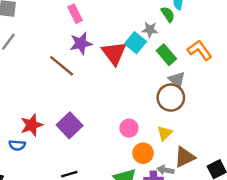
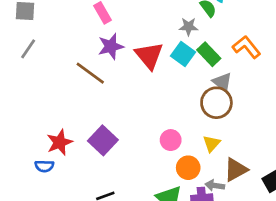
cyan square: (136, 43) -> (183, 54), moved

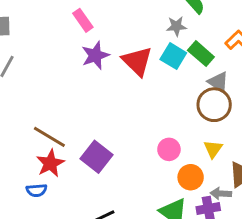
brown line: (90, 73) -> (49, 137), moved

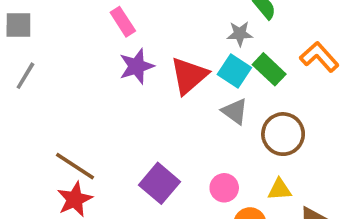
red triangle: (137, 61) -> (189, 76), turned 32
gray triangle: (218, 82) -> (235, 111), moved
yellow triangle: (213, 149) -> (279, 190), turned 48
purple square: (96, 157) -> (159, 183), moved

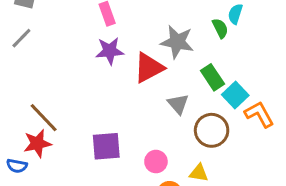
gray star: (240, 34) -> (177, 42), moved, size x1.6
orange L-shape: (319, 57) -> (259, 114), moved
cyan square: (234, 71) -> (235, 95), moved
purple square: (159, 183) -> (106, 146), turned 32

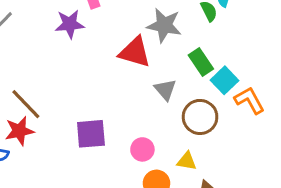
purple star: (110, 51) -> (70, 24), moved
red triangle: (149, 68) -> (135, 52), turned 44

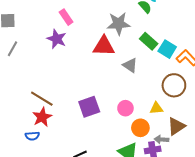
purple star: (70, 24) -> (57, 39), turned -30
brown circle: (200, 117) -> (174, 85), moved

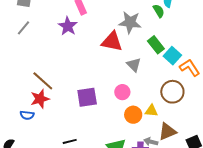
pink circle: (125, 108) -> (122, 92), moved
orange circle: (140, 128) -> (133, 115), moved

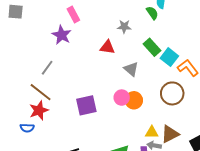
gray star: (130, 22) -> (124, 27), size x0.6
gray line: (24, 28) -> (47, 68), moved
red triangle: (112, 42) -> (107, 47), size x0.7
yellow triangle: (151, 111) -> (152, 132), moved
orange circle: (133, 115) -> (134, 100), moved

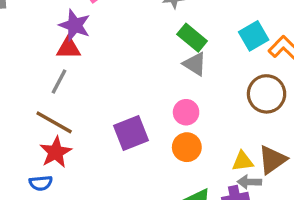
red triangle: (107, 47) -> (69, 48), moved
green rectangle: (152, 47) -> (192, 38), moved
cyan square: (169, 57) -> (254, 36), turned 30
orange circle: (134, 100) -> (187, 147), moved

